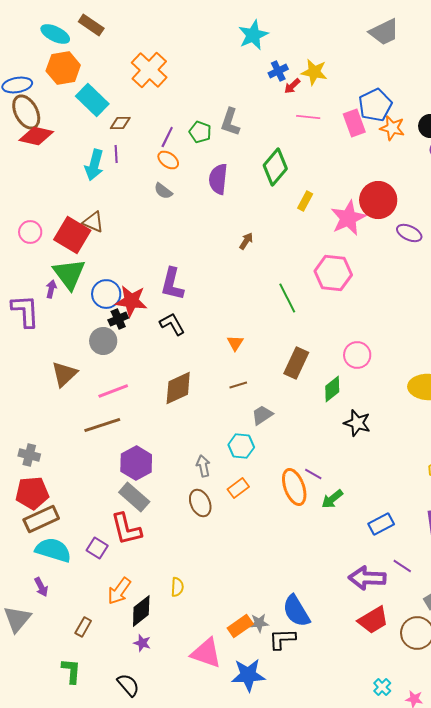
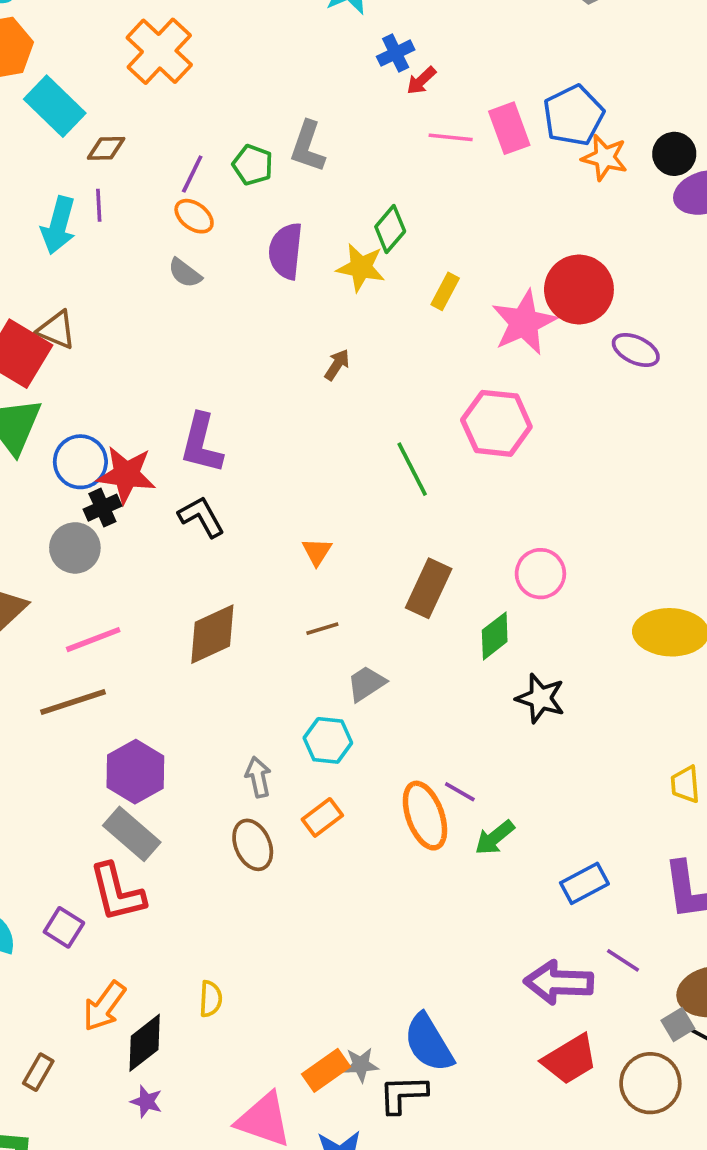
yellow star: (314, 72) -> (361, 268), moved
pink rectangle: (354, 123) -> (509, 128), moved
green diamond: (275, 167) -> (390, 229), size x0.7

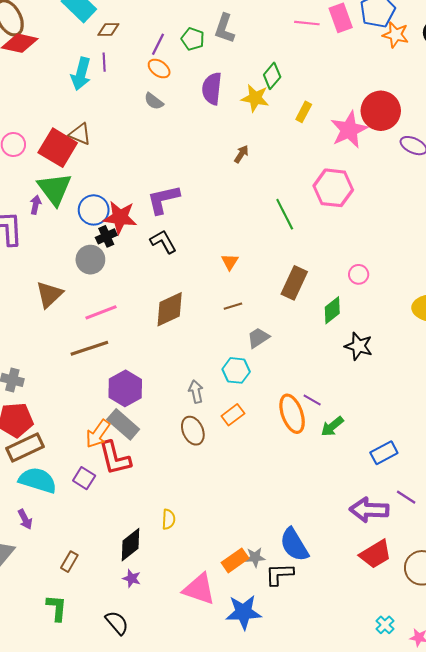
purple L-shape: (201, 443) -> (163, 199), turned 63
pink circle: (540, 574) -> (359, 274), size x0.7
orange arrow: (104, 1006) -> (98, 434), moved

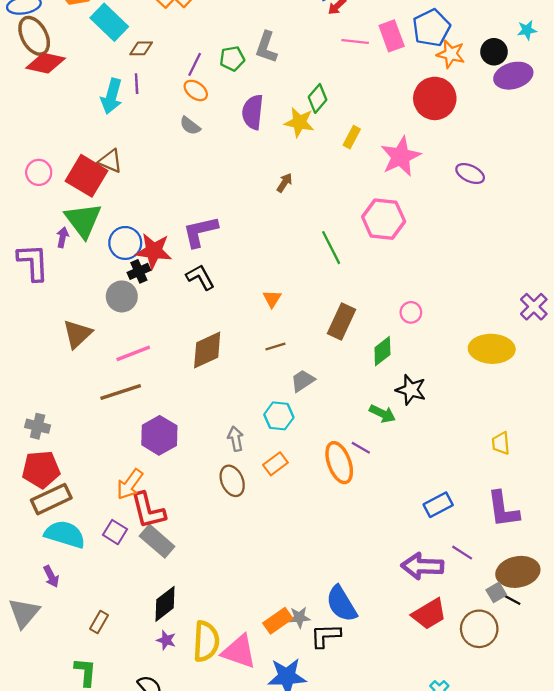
green pentagon: (193, 39) -> (232, 59), turned -30
red circle: (381, 111) -> (435, 98), moved
gray rectangle: (123, 424) -> (157, 541), moved
green arrow: (332, 426) -> (382, 414), moved, turned -115
yellow semicircle: (169, 519) -> (206, 641), moved, size x1.8

